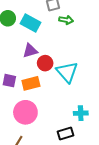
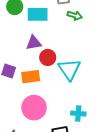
cyan rectangle: (31, 23) -> (38, 14), turned -36
pink circle: (25, 112) -> (34, 108), moved

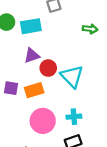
green arrow: (75, 16) -> (90, 29), moved
cyan cross: (78, 114) -> (74, 117), moved

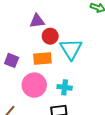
purple square: (11, 88) -> (12, 60), moved
orange rectangle: (34, 90) -> (42, 59), moved

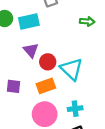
purple triangle: (37, 21) -> (31, 50), turned -49
purple square: (12, 60) -> (14, 86), moved

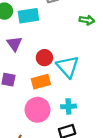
purple triangle: (31, 50) -> (14, 44), moved

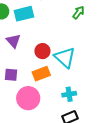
green arrow: (87, 20) -> (78, 12), turned -56
pink circle: (38, 110) -> (28, 98), moved

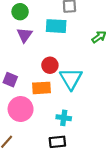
cyan rectangle: (24, 14) -> (56, 26), moved
purple triangle: (13, 41) -> (25, 35), moved

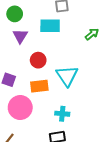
red circle: (50, 65) -> (38, 60), moved

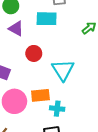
purple triangle: (20, 36) -> (16, 28), turned -35
orange rectangle: (39, 86) -> (40, 95), moved

